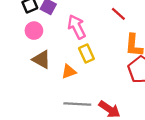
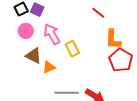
pink arrow: (77, 27) -> (52, 34), moved
orange triangle: (69, 72) -> (49, 67), moved

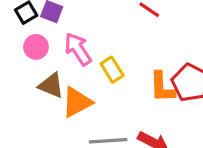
orange L-shape: (113, 39) -> (162, 87), moved
orange triangle: (49, 67) -> (77, 102), size x1.5

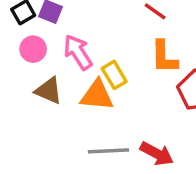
orange L-shape: (162, 87) -> (164, 57), moved
orange triangle: (77, 102) -> (97, 95), moved, turned 32

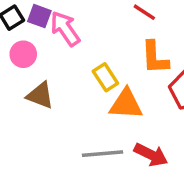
pink arrow: (78, 52) -> (65, 29), moved
orange triangle: (97, 95) -> (126, 104), moved

